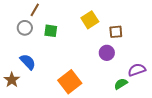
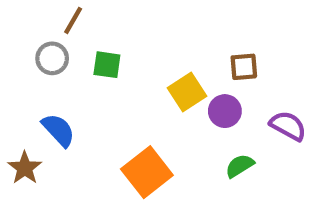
yellow square: (90, 20) -> (187, 92), moved
purple semicircle: (137, 70) -> (288, 126), moved, turned 48
green semicircle: (121, 84) -> (240, 166), moved

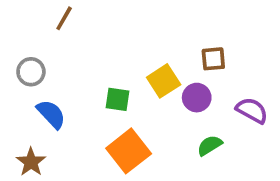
gray circle: (52, 58) -> (31, 72), moved
green square: (107, 65) -> (118, 99), moved
brown star: (25, 168) -> (31, 162), moved

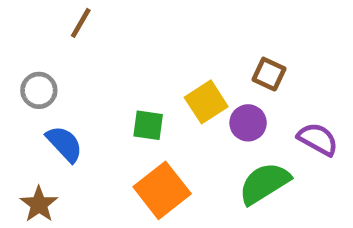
brown square: (213, 59) -> (269, 74), turned 30
green semicircle: (210, 145) -> (264, 183), size x1.6

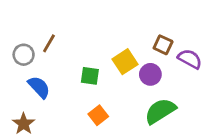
brown line: (81, 23) -> (49, 43), moved
purple semicircle: (318, 139) -> (190, 59), moved
orange square: (162, 190) -> (98, 115), size x0.6

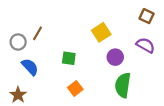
brown square: (163, 45) -> (147, 16), moved
yellow square: (125, 62) -> (101, 32), moved
green semicircle: (160, 111) -> (123, 85), turned -50

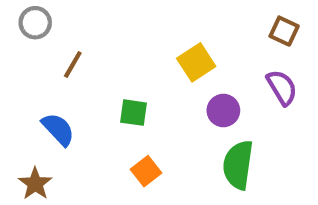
gray circle: (18, 42) -> (35, 23), moved
purple semicircle: (145, 45) -> (282, 87), turned 30

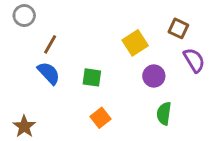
brown square: (284, 31) -> (178, 28), moved
blue semicircle: (58, 129) -> (49, 73), moved
green semicircle: (238, 165) -> (164, 113), size x0.7

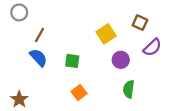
purple semicircle: (194, 60) -> (152, 47), turned 78

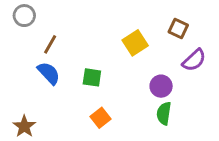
purple circle: (121, 60) -> (161, 86), moved

